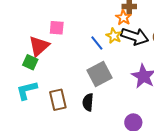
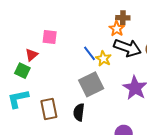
yellow star: (114, 36) -> (103, 59), moved
red triangle: (39, 46) -> (31, 55), size x0.6

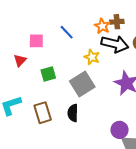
brown cross: (123, 18) -> (117, 22), moved
blue line: (89, 53) -> (67, 32), moved
green square: (22, 71) -> (48, 74), moved, turned -35

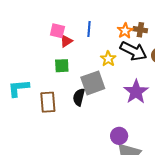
blue line: (67, 32) -> (89, 29), turned 35
red triangle: (20, 60) -> (66, 41), moved
black semicircle: (73, 113) -> (79, 97), moved

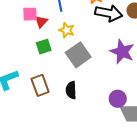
yellow star: (108, 59) -> (67, 30), moved
black semicircle: (79, 97) -> (71, 90), moved

